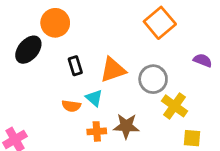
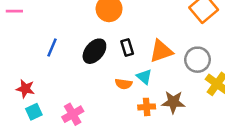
black ellipse: (28, 50) -> (94, 51), moved

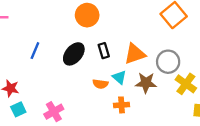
brown star: (173, 102) -> (146, 83), moved

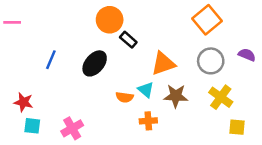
black rectangle: (104, 51) -> (128, 40), moved, turned -32
gray circle: (168, 62) -> (211, 61), moved
cyan square: (18, 109) -> (32, 126), turned 32

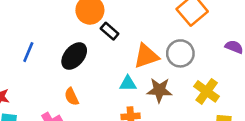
gray circle: (211, 61) -> (180, 53), moved
cyan triangle: (146, 90) -> (128, 84), turned -42
orange semicircle: (125, 97) -> (72, 97), moved, turned 56

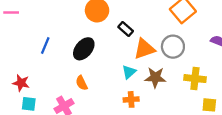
black rectangle: (110, 31) -> (126, 29), moved
cyan triangle: (128, 84) -> (129, 72), turned -40
yellow cross: (207, 91) -> (195, 79), turned -30

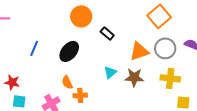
gray circle: (173, 47) -> (165, 48), moved
orange triangle: (144, 49) -> (139, 51), moved
orange cross: (131, 99) -> (80, 95), moved

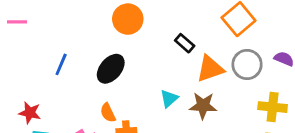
black rectangle: (107, 33) -> (185, 43), moved
yellow cross: (170, 78) -> (273, 107), moved

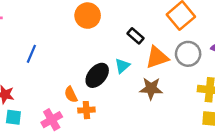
black ellipse: (111, 69) -> (97, 75), moved
cyan triangle: (169, 99) -> (122, 66), moved

